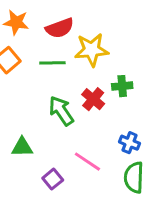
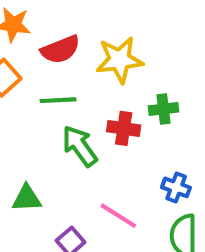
red semicircle: (60, 28) -> (60, 49), moved
green line: (52, 63) -> (58, 100), moved
red cross: (93, 99) -> (124, 128), turned -30

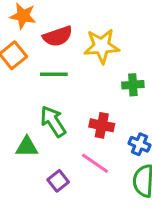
red cross: (124, 128) -> (102, 125), moved
green arrow: (80, 146) -> (53, 121), moved

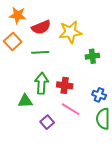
green arrow: (53, 121) -> (41, 83), turned 40
red cross: (102, 125) -> (65, 85), moved

